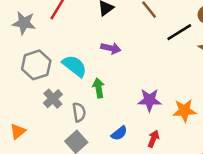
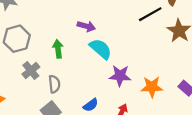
cyan semicircle: (75, 66) -> (101, 49), moved
green arrow: (99, 88) -> (58, 49), moved

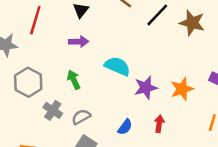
purple arrow: (86, 26) -> (79, 42), moved
gray semicircle: (54, 84) -> (81, 117), turned -96

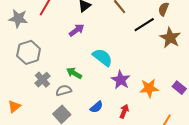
purple arrow: (79, 42) -> (77, 30), turned -49
green arrow: (74, 80) -> (74, 73), moved, turned -49
purple star: (146, 88) -> (121, 80), turned 30

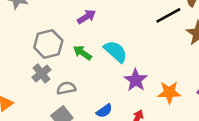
gray hexagon: (29, 52) -> (48, 44), moved
green arrow: (74, 73) -> (82, 53), moved

